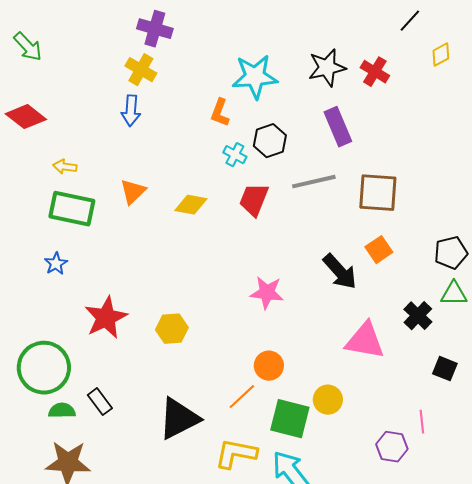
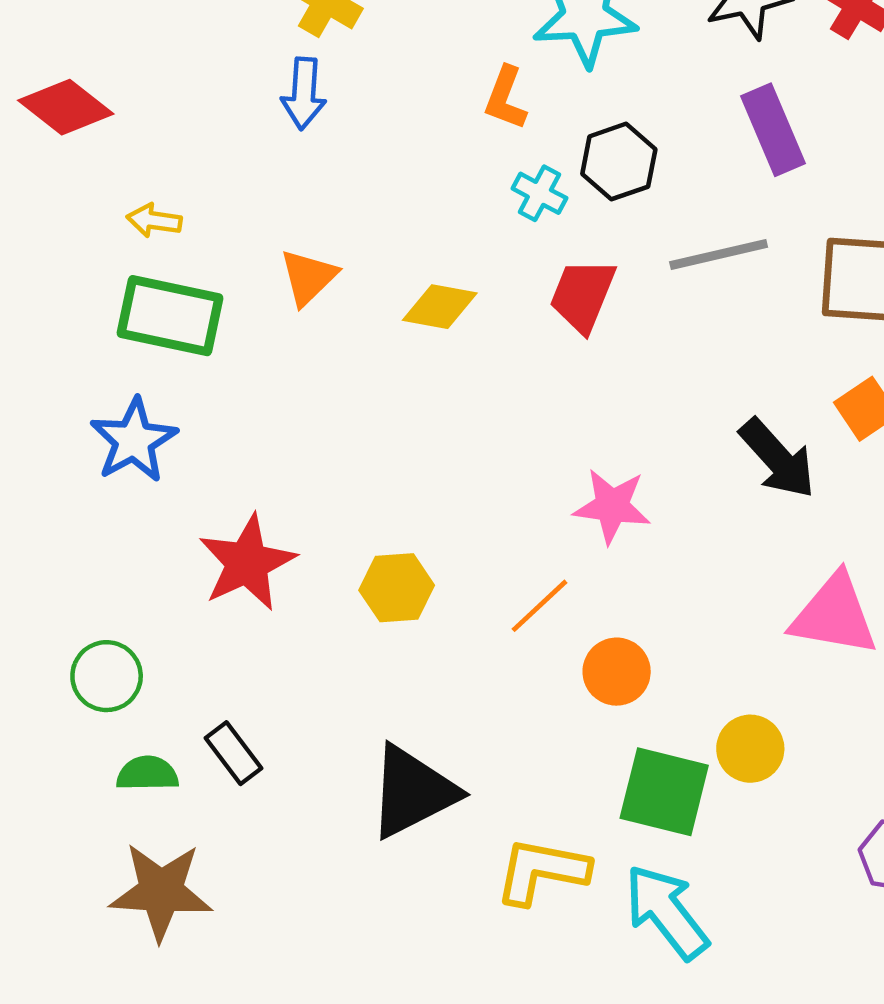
blue star: (56, 264) -> (134, 440), size x1.6
green circle: (44, 368) -> (107, 676), size x0.6
orange line: (242, 397) -> (539, 606), moved

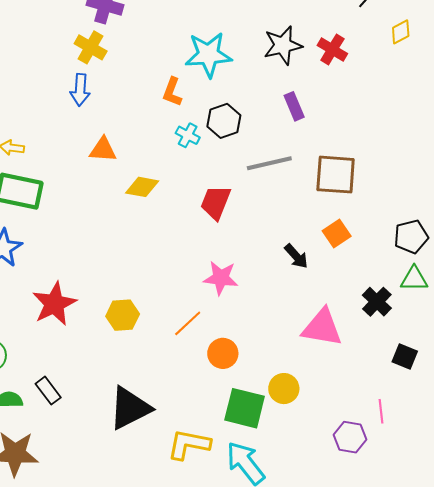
purple rectangle: (773, 130) -> (294, 106), size x0.7
orange triangle: (308, 277) -> (103, 150), moved, turned 48
red trapezoid: (583, 295) -> (216, 202), moved
black arrow: (778, 459) -> (296, 256), size x0.7

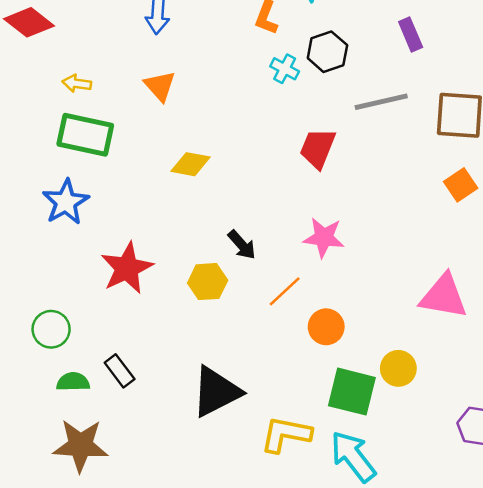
orange triangle: (103, 150) -> (160, 86), moved, turned 44
yellow diamond: (142, 187) -> (190, 164), moved
black arrow: (296, 256) -> (242, 245), moved

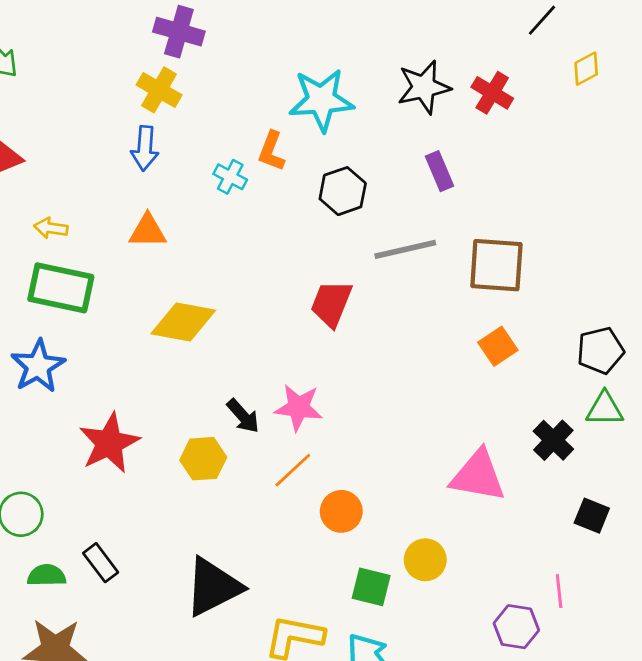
cyan cross: (285, 69) -> (230, 177), moved
orange triangle: (160, 86) -> (148, 231), turned -48
yellow diamond: (190, 164) -> (183, 322), size x1.4
pink star: (324, 238) -> (299, 407), moved
green square: (352, 392) -> (371, 587), size x0.7

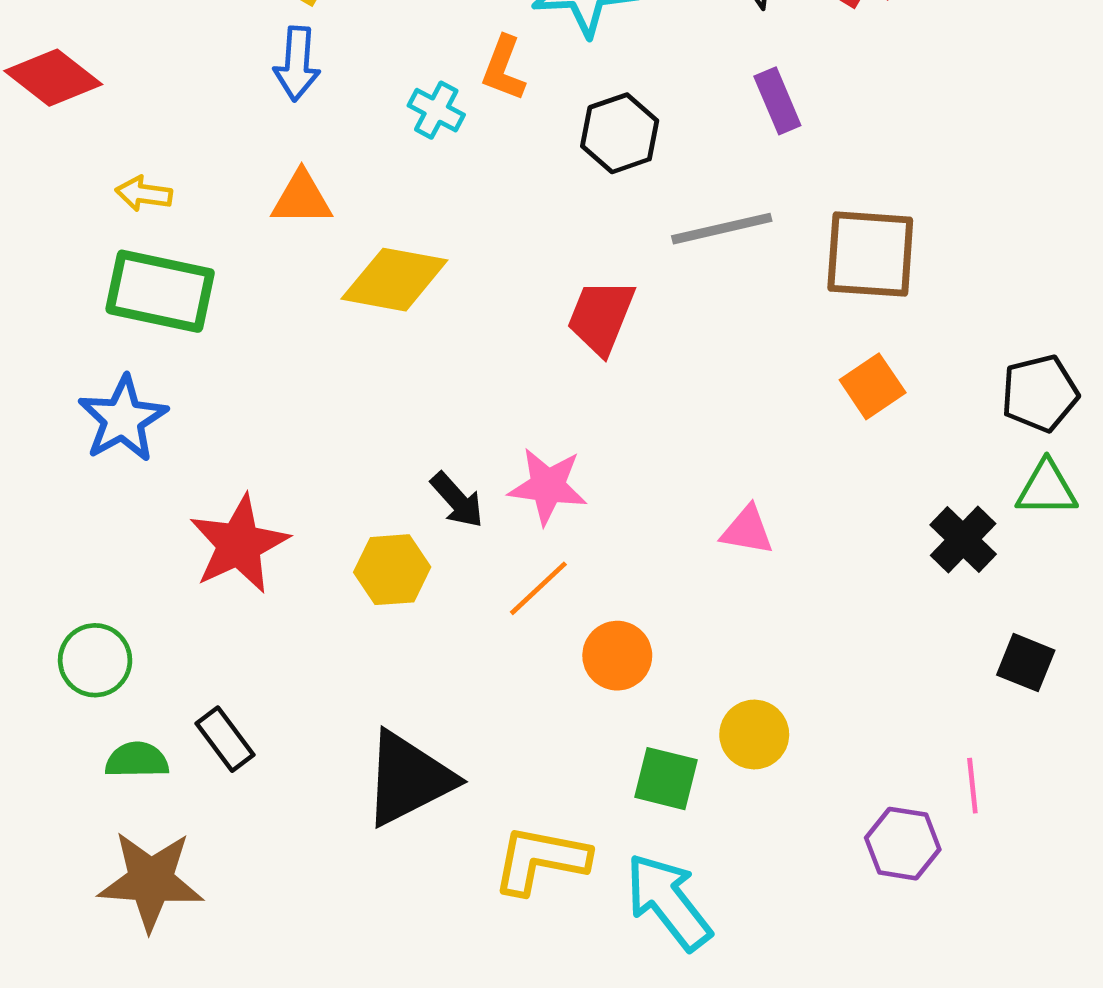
yellow diamond: (183, 322) -> (394, 280), moved
pink triangle: (478, 476) -> (747, 530), moved, size x0.6

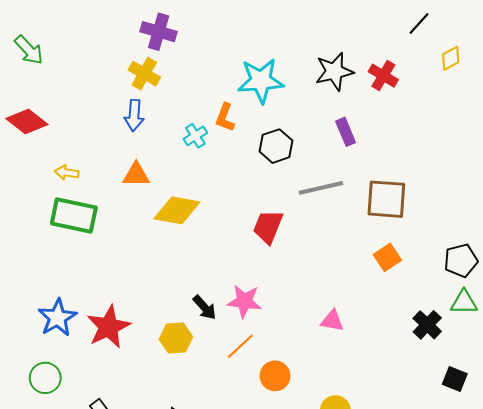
cyan cross: (436, 110) -> (195, 136), turned 30
blue star: (123, 419) -> (57, 318), moved

